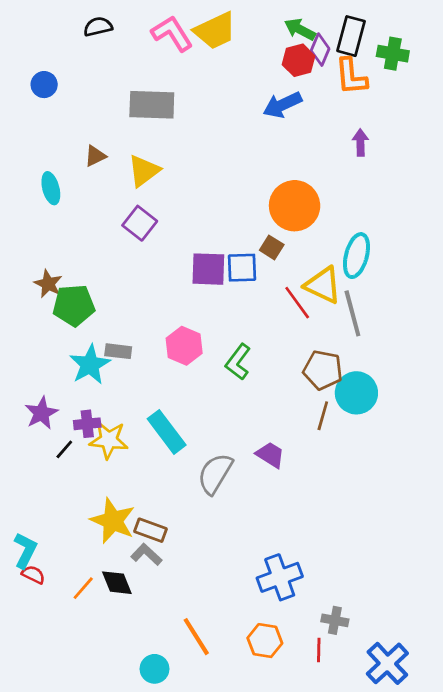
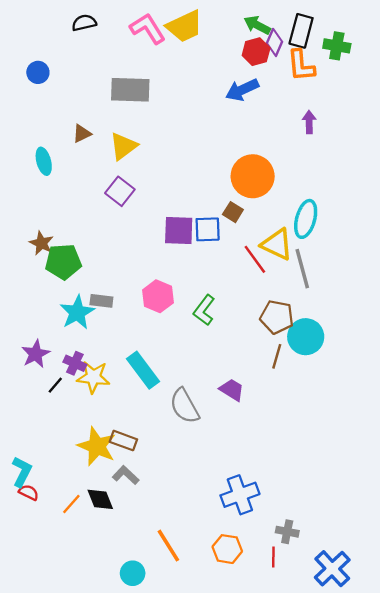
purple cross: (87, 424) -> (75, 363), turned 30
gray semicircle: (215, 474) -> (185, 406), turned -60
brown rectangle: (150, 530) -> (123, 441), moved

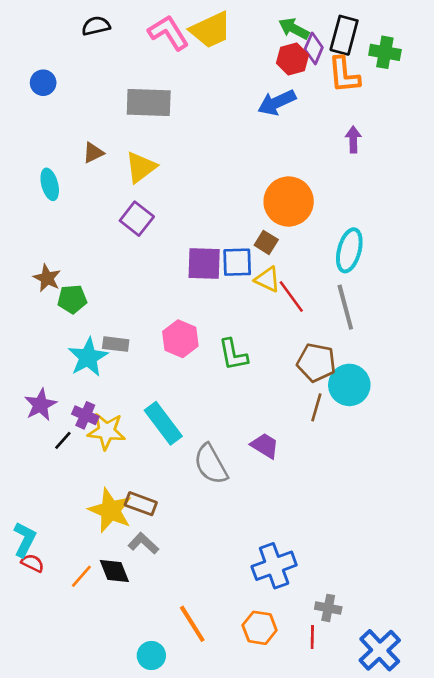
yellow triangle: (277, 244) -> (267, 279), moved, size x0.7
green pentagon: (63, 262) -> (72, 299), size x0.7
green L-shape: (204, 310) -> (233, 355), turned -48

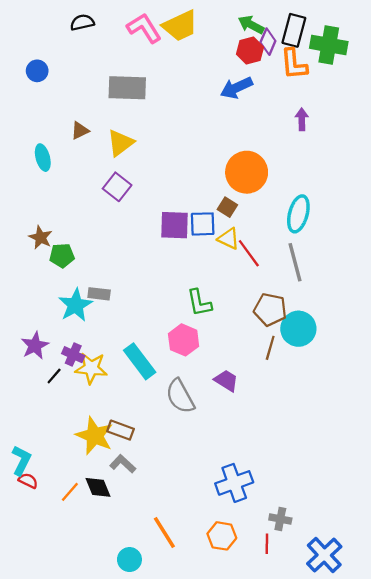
green cross: (385, 52) -> (329, 45), size x1.4
pink hexagon: (180, 339) -> (184, 340), moved

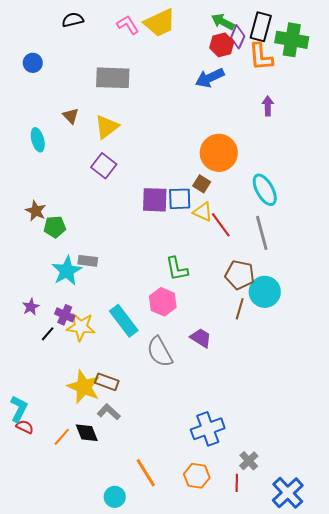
pink L-shape: (144, 28) -> (128, 25), size x0.7
brown triangle: (80, 131) -> (71, 116), turned -48
cyan ellipse: (298, 214) -> (265, 190), turned -44
purple star: (35, 346) -> (31, 307), size x0.7
gray cross: (280, 519) -> (249, 461), turned 36

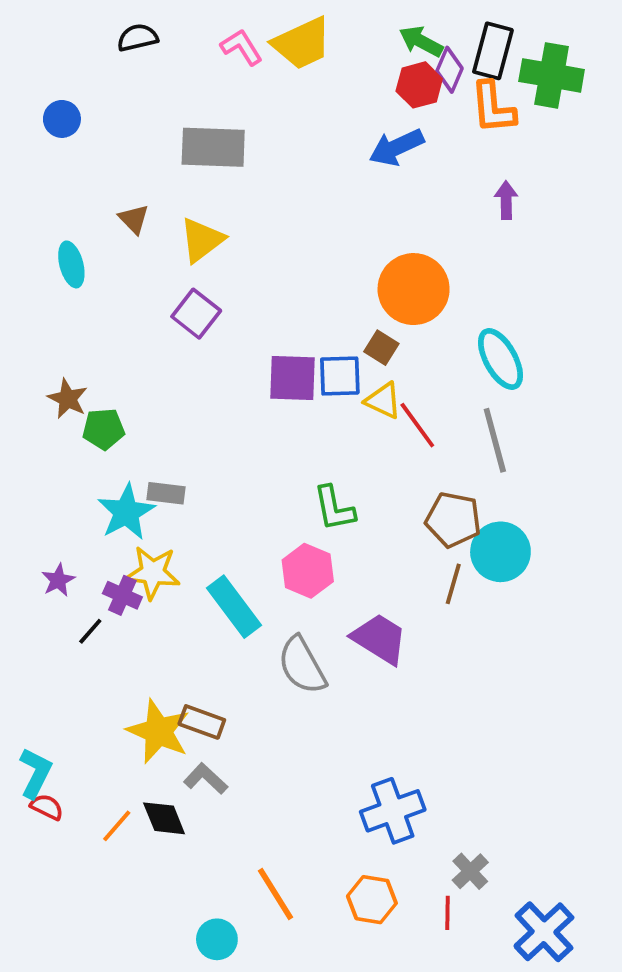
yellow star: (81, 327) -> (153, 573), moved
purple trapezoid: (201, 338) -> (380, 639), size x1.4

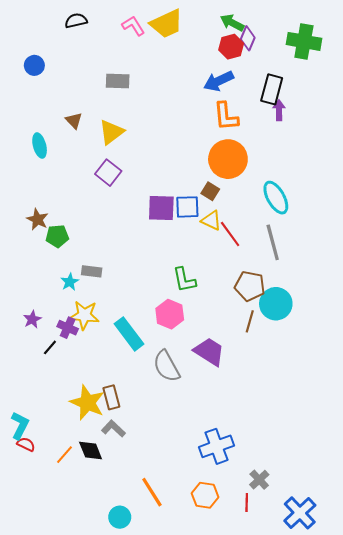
black rectangle: (493, 51) -> (272, 89), moved
orange L-shape: (493, 108) -> (226, 116), moved
gray rectangle: (213, 147) -> (118, 81), size x0.7
cyan star: (126, 512) -> (70, 282), size x0.6
brown rectangle: (202, 722) -> (111, 397), turned 55

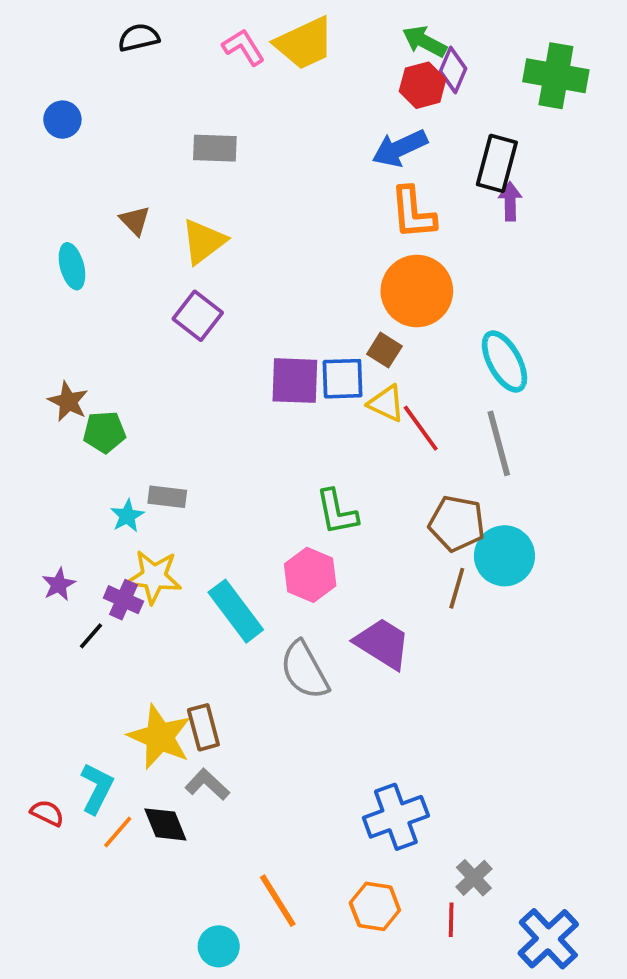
cyan L-shape: (20, 426) -> (97, 788), moved

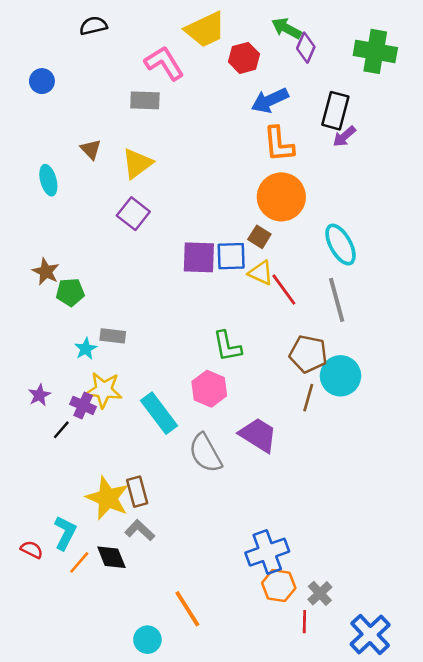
pink L-shape: (243, 47) -> (164, 63), moved, size x1.4
red hexagon: (423, 85) -> (244, 58), moved
purple arrow: (510, 201) -> (344, 136), turned -130
orange hexagon: (375, 906) -> (279, 586), moved

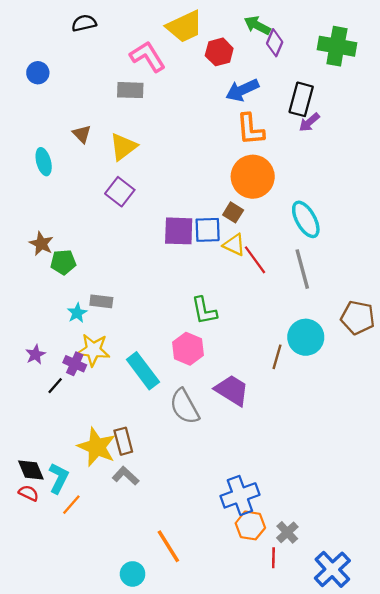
brown pentagon: (308, 354) -> (358, 318), moved
black diamond: (111, 557) -> (31, 470), moved

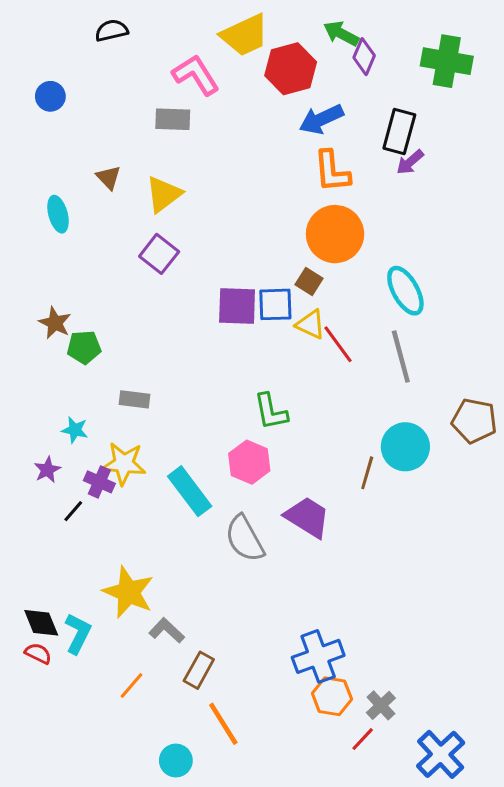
red hexagon: (219, 52) -> (291, 69), size x1.4
cyan star: (77, 313) -> (75, 430), moved, turned -30
brown rectangle: (123, 441) -> (199, 670), moved, turned 44
orange line: (71, 505) -> (131, 686), moved
red line: (273, 558) -> (363, 739), turned 42

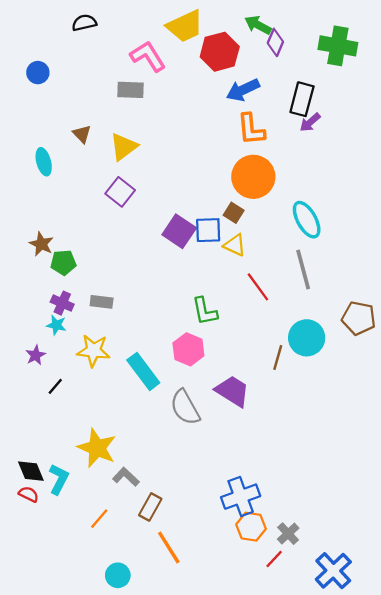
purple square: (237, 306) -> (179, 231), turned 32
red line: (338, 344) -> (258, 287), moved
purple cross: (99, 482) -> (62, 303), moved
cyan circle: (176, 761) -> (118, 575), moved

